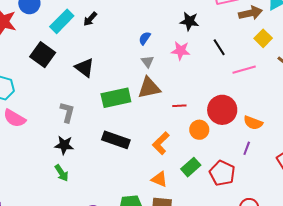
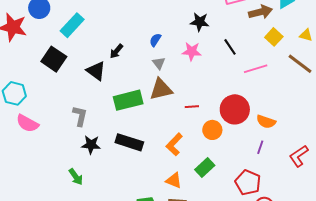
black arrow: (90, 19) -> (116, 51), moved
black star: (64, 145) -> (91, 145), moved
red pentagon: (222, 173) -> (248, 182), moved

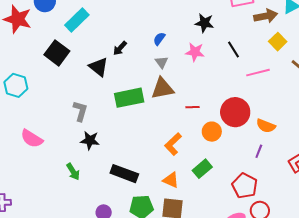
pink semicircle: (27, 123) -> (32, 139), moved
black rectangle: (129, 142) -> (124, 174), moved

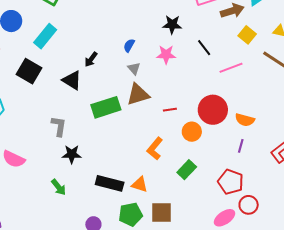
orange triangle: (171, 180) -> (140, 184), moved

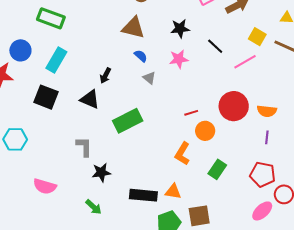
yellow square: (247, 35) -> (257, 37), moved
blue semicircle: (129, 45) -> (141, 56), turned 112
brown triangle: (138, 94) -> (133, 28), moved, turned 40
orange circle: (192, 132) -> (205, 131), moved

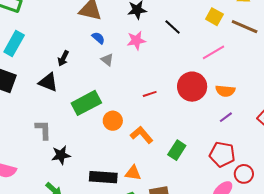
pink line: (245, 62) -> (214, 52), moved
orange circle: (205, 131) -> (113, 121), moved
purple line: (267, 137) -> (226, 117), turned 48
orange L-shape: (182, 154) -> (142, 135), turned 110

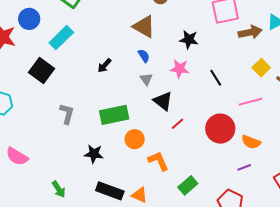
black line: (173, 27) -> (216, 78), moved
black triangle: (48, 82) -> (163, 101), moved
red line: (150, 94) -> (178, 124), turned -40
gray L-shape: (43, 130) -> (67, 114), moved
black star: (61, 155) -> (94, 154), moved

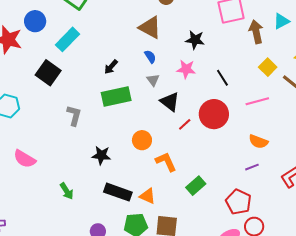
brown arrow: (250, 32) -> (256, 32), turned -90
green rectangle: (114, 115) -> (116, 96), moved
red circle: (220, 129) -> (214, 114), moved

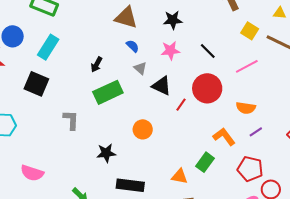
orange semicircle: (258, 142) -> (246, 108), moved
orange L-shape: (166, 162) -> (224, 137), moved
orange triangle: (148, 196) -> (180, 176), moved

